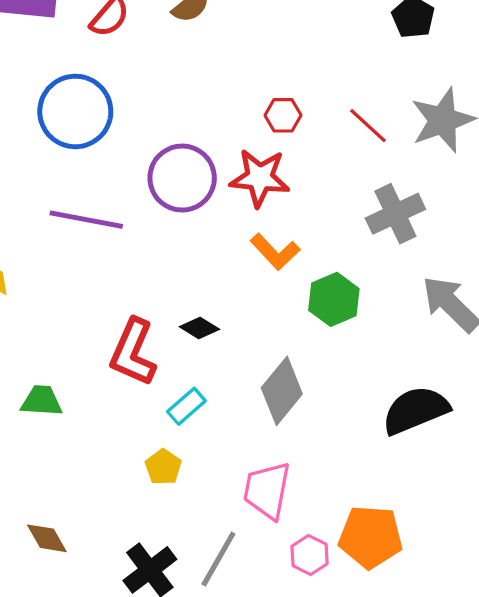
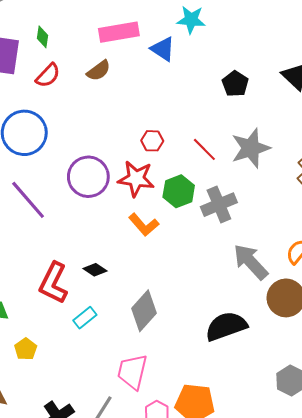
purple line: (86, 220) -> (28, 200), turned 36
green hexagon: (334, 299) -> (179, 191), moved
yellow pentagon: (163, 467) -> (26, 349), moved

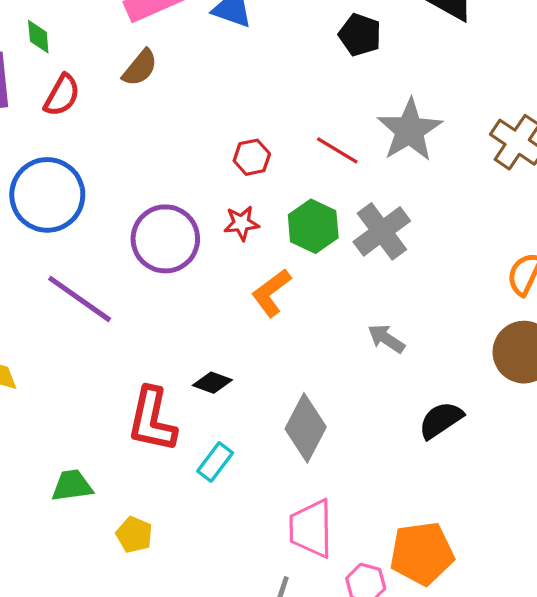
red star: (136, 179) -> (241, 223), size x0.6
orange L-shape: (144, 225) -> (271, 293), turned 108
gray arrow: (251, 262) -> (386, 339), moved, size x0.6
black semicircle: (226, 326) -> (441, 420), size x0.7

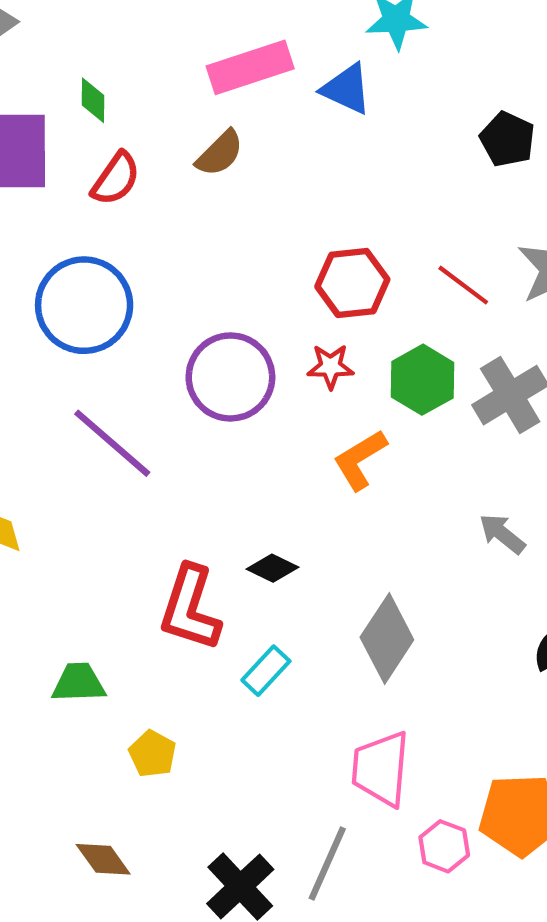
red hexagon: (252, 157) -> (352, 283), size x1.5

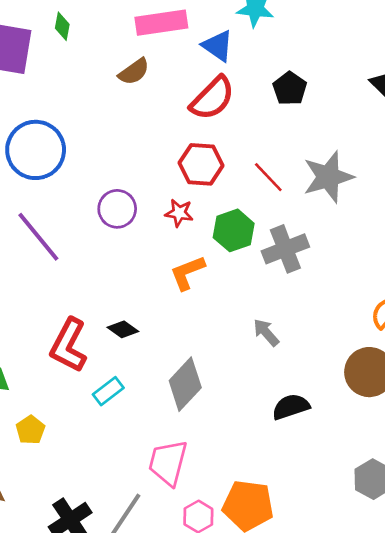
black pentagon: (507, 139) -> (290, 89), moved
red semicircle: (116, 179) -> (212, 98), moved, size x1.4
purple circle: (230, 377) -> (117, 209), size x0.7

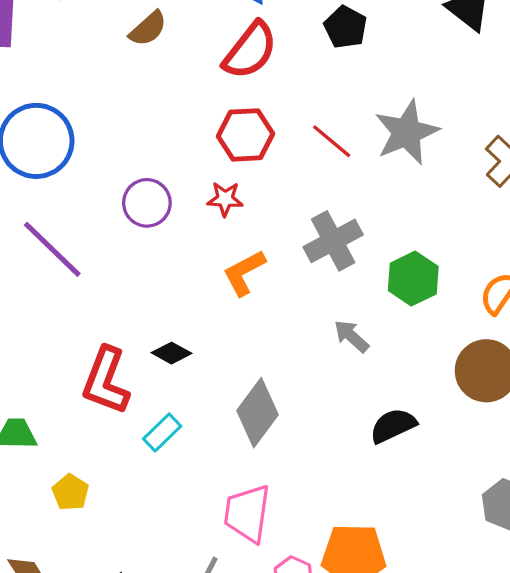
green hexagon: (234, 230) -> (413, 279), moved
gray cross: (285, 249) -> (333, 241), moved

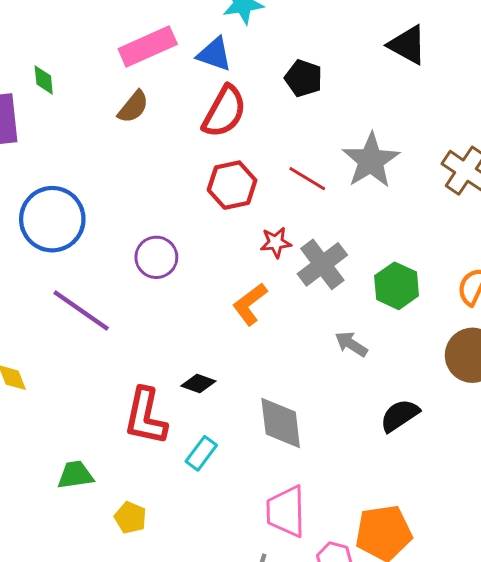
red star: (225, 199) -> (276, 242), moved
gray diamond: (257, 413) -> (281, 423), turned -34

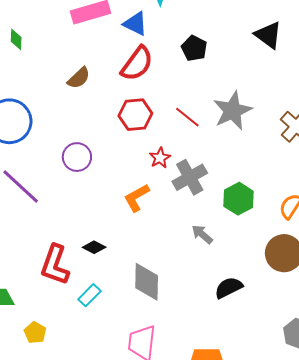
green diamond: (44, 80) -> (16, 39), moved
brown semicircle: (133, 107) -> (79, 78), moved
red star: (276, 242) -> (160, 158), turned -30

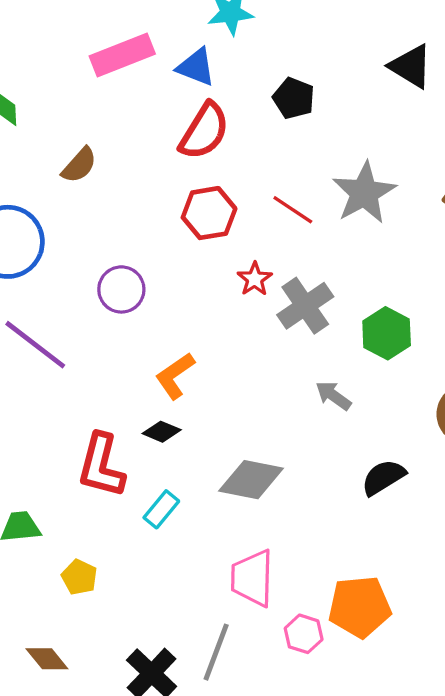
brown semicircle: (79, 78) -> (79, 165), moved
orange L-shape: (137, 198) -> (175, 376), moved
gray diamond: (147, 282) -> (251, 480), turned -75

